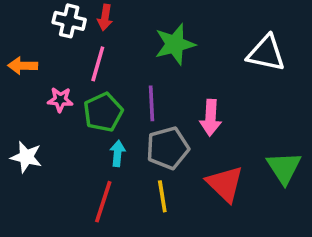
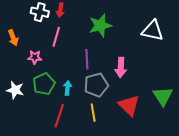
orange arrow: (23, 66) -> (13, 38), turned -112
green pentagon: (103, 112) -> (44, 84), moved

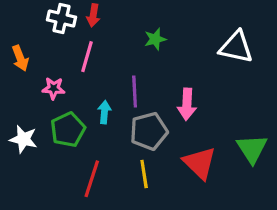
green star: (100, 25) -> (155, 39), size x0.6
cyan arrow: (67, 88) -> (104, 112), moved

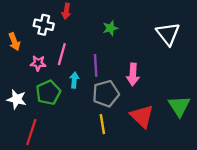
white cross: (62, 18) -> (44, 25), moved
white triangle: (236, 47) -> (168, 34), turned 40
pink line: (87, 57) -> (62, 54), moved
red line: (92, 179) -> (31, 132), moved

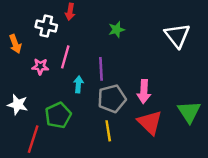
pink arrow: (133, 74) -> (144, 92), moved
green pentagon: (48, 93) -> (58, 115), moved

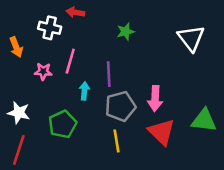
red arrow: (70, 12) -> (75, 12), turned 91
green triangle: (189, 112) -> (204, 120), turned -50
red line: (33, 139) -> (19, 150), moved

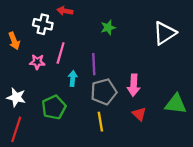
white triangle: (191, 38) -> (165, 33), turned 35
red triangle: (162, 132) -> (139, 114), size x0.6

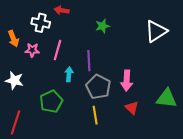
pink star: (37, 62) -> (32, 50), moved
gray pentagon: (104, 92) -> (98, 87), turned -30
white star: (16, 97) -> (14, 81), moved

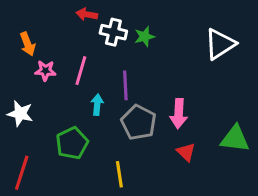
white cross: (41, 23) -> (113, 32), moved
orange arrow: (13, 39) -> (28, 44), moved
yellow line: (95, 115) -> (119, 174), moved

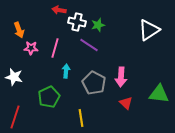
purple line: (125, 85) -> (89, 45), moved, turned -54

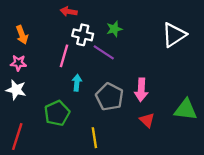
white cross: (77, 22) -> (83, 35), moved
pink star: (31, 48) -> (18, 63), moved

